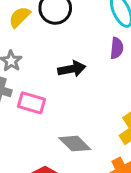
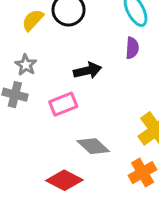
pink rectangle: (31, 103) -> (63, 104), moved, turned -36

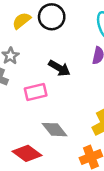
black arrow: (87, 71) -> (59, 68), turned 35

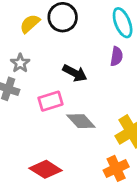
gray diamond: (55, 130) -> (81, 121), moved

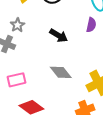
pink rectangle: (51, 101) -> (17, 80), moved

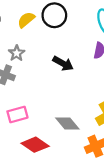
gray diamond: (61, 72) -> (67, 124), moved

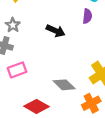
pink rectangle: (17, 115) -> (17, 70), moved

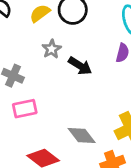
gray star: (13, 25) -> (52, 49), moved

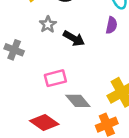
pink rectangle: (25, 109) -> (55, 78), moved

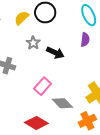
pink rectangle: (55, 78) -> (43, 86), turned -30

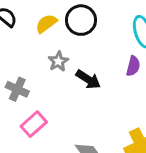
pink rectangle: (43, 86) -> (34, 124), moved

